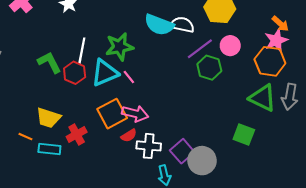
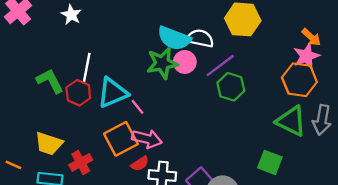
pink circle: (230, 46) -> (185, 62), moved
green star: (119, 47) -> (162, 63), moved
pink line: (129, 77) -> (137, 107), moved
orange line: (25, 137) -> (13, 165), moved

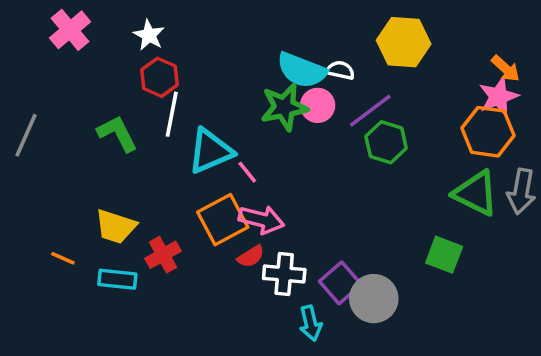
white semicircle: (200, 38) -> (340, 70), size x0.7
red hexagon: (78, 93) -> (160, 77), moved

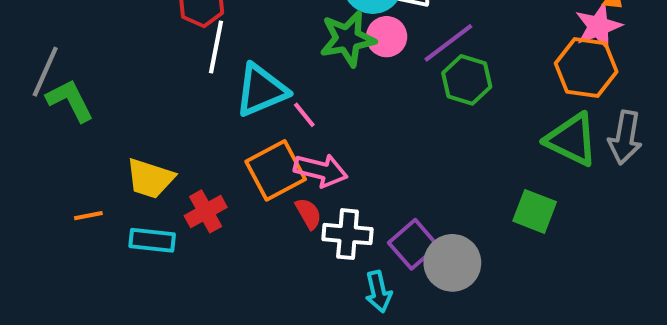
green L-shape: (117, 133) -> (70, 100), moved
red semicircle: (251, 256) -> (308, 214), turned -88
orange line: (63, 258) -> (88, 216), turned -35

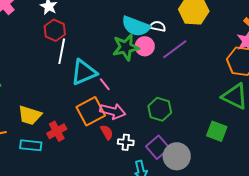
green hexagon: (467, 80) -> (160, 109), moved
white cross: (348, 234) -> (126, 142), size x0.7

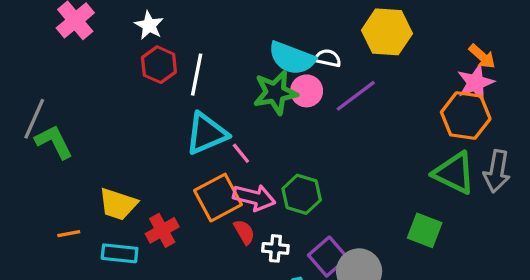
white line: (62, 51) -> (197, 75), moved
green hexagon: (160, 109) -> (302, 194), moved

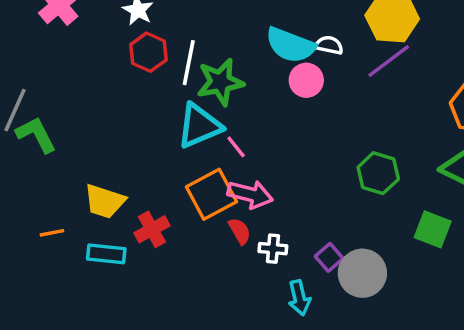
green star: (275, 93) -> (220, 82), moved
purple line: (356, 96) -> (389, 61), moved
green hexagon: (302, 194) -> (378, 173), moved
purple square: (328, 257) -> (329, 257), size x0.7

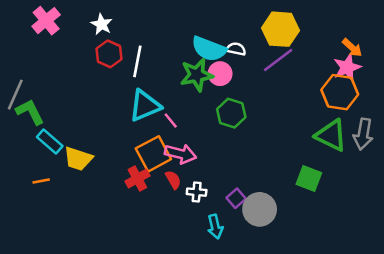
green star: (220, 82) -> (197, 75), moved
green hexagon: (378, 173) -> (231, 113), moved
red cross: (152, 229) -> (137, 179), moved
cyan rectangle: (106, 254) -> (50, 141), moved, turned 35

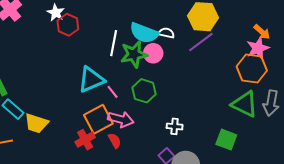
red hexagon: (109, 54) -> (68, 25), moved
white line: (137, 61) -> (114, 43), moved
green hexagon: (231, 113) -> (144, 91), moved
white cross: (197, 192) -> (175, 126), moved

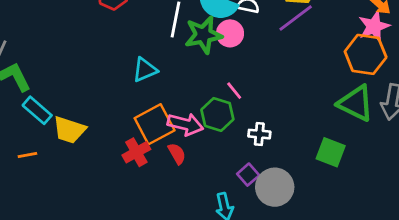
cyan triangle: (91, 80) -> (145, 70), size x0.7
green hexagon: (144, 91) -> (217, 114), moved
pink line: (113, 92) -> (234, 91), moved

